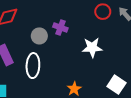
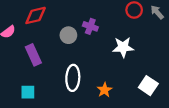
white ellipse: (33, 66) -> (73, 78), moved

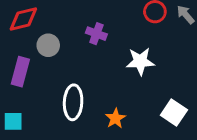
gray circle: (68, 35) -> (48, 45), moved
purple rectangle: (33, 55) -> (20, 72), turned 40

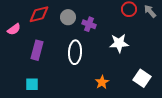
gray circle: (48, 45) -> (68, 17), moved
white ellipse: (73, 102) -> (75, 52), moved

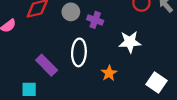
purple rectangle: (37, 50) -> (47, 65), moved, turned -60
orange star: (102, 82) -> (109, 73), moved

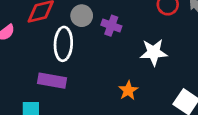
white ellipse: (79, 52) -> (63, 44), moved
purple rectangle: (47, 65) -> (52, 81), turned -35

